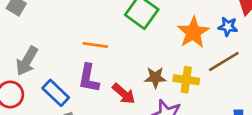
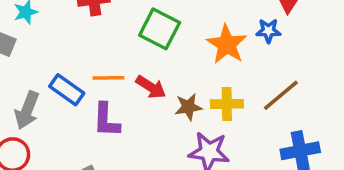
brown line: (224, 62) -> (281, 95), moved
blue rectangle: (56, 93) -> (67, 90), moved
red arrow: (124, 94) -> (151, 87), moved

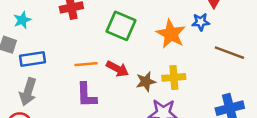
blue rectangle: (67, 90) -> (33, 59), moved, turned -40
brown line: (281, 95) -> (229, 53), moved, turned 64

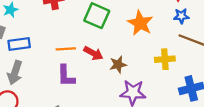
blue star: (201, 22) -> (181, 16), moved
yellow cross: (174, 77) -> (165, 59), moved

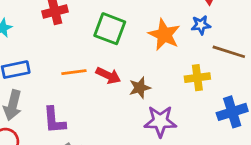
blue star: (181, 16) -> (201, 25), moved
purple L-shape: (66, 76) -> (54, 120), moved

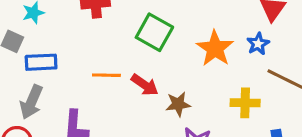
blue star: (201, 25) -> (258, 44), turned -30

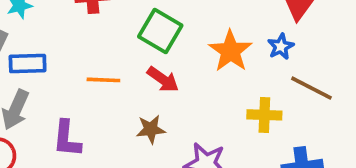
red arrow: (145, 85) -> (163, 79), moved
brown star: (178, 104) -> (151, 129), moved

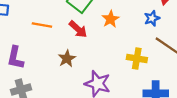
orange star: (230, 51) -> (111, 19), moved, size x0.7
brown star: (151, 129) -> (67, 58), turned -30

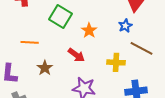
red arrow: (78, 29) -> (76, 55), moved
brown star: (67, 58) -> (45, 68), moved

